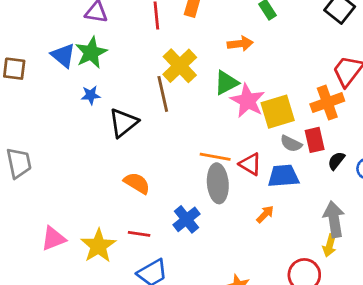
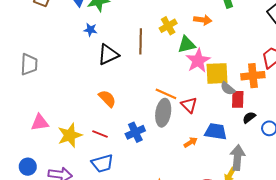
yellow cross: (180, 66) -> (168, 26), moved, size x0.7
gray semicircle: (291, 144) -> (228, 88), moved
blue trapezoid: (283, 176) -> (216, 132), moved

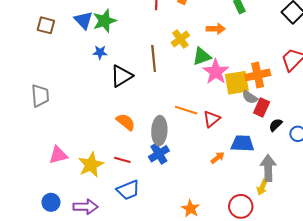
orange cross: (253, 76) -> (258, 75), moved
red rectangle: (238, 99) -> (262, 107), turned 30
red triangle: (189, 105) -> (212, 119), turned 42
gray ellipse: (163, 113) -> (159, 131), moved

